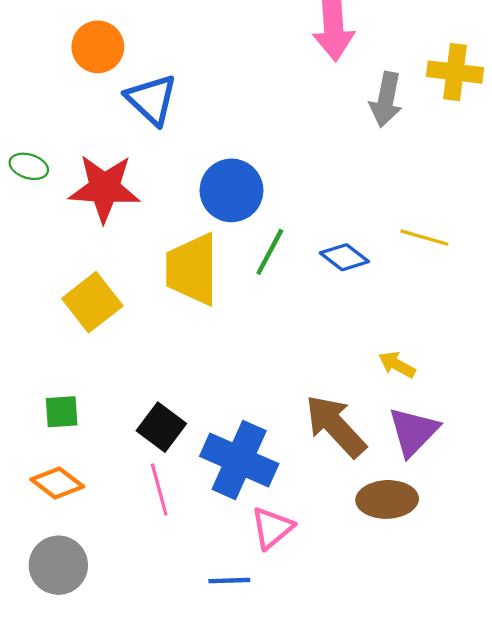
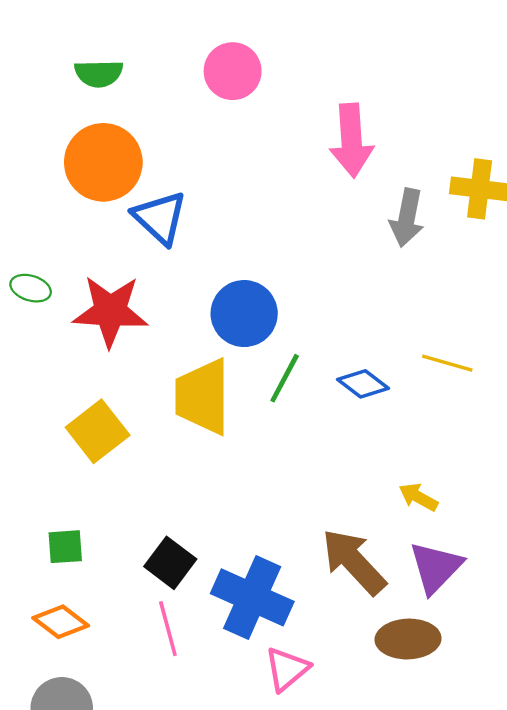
orange circle: (98, 47) -> (103, 162), size x1.4

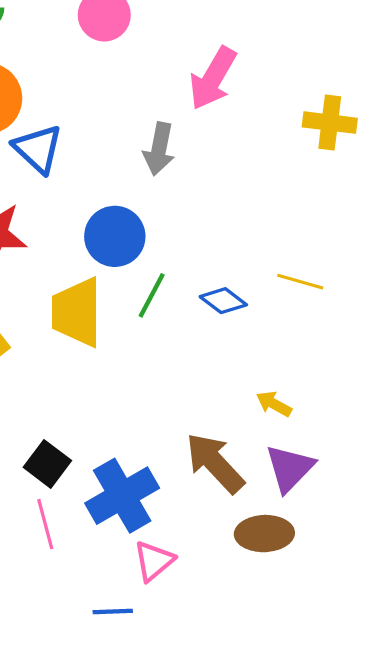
pink arrow: (351, 140) -> (213, 78), turned 34
gray arrow: (407, 218) -> (159, 149), moved
blue cross: (252, 597) -> (122, 496), turned 36

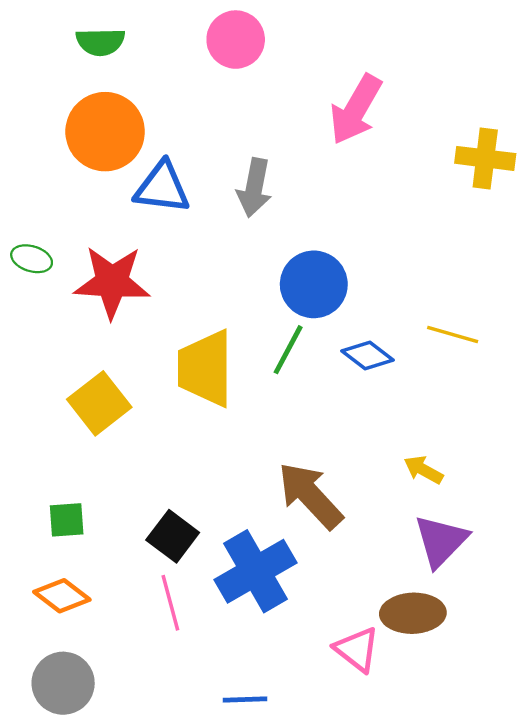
blue triangle: (38, 149) -> (162, 188), turned -36
gray arrow: (159, 149) -> (254, 188), moved
blue circle: (115, 236) -> (314, 284), moved
brown arrow: (215, 463) -> (310, 495), moved
pink triangle: (154, 561) -> (357, 649), moved, turned -42

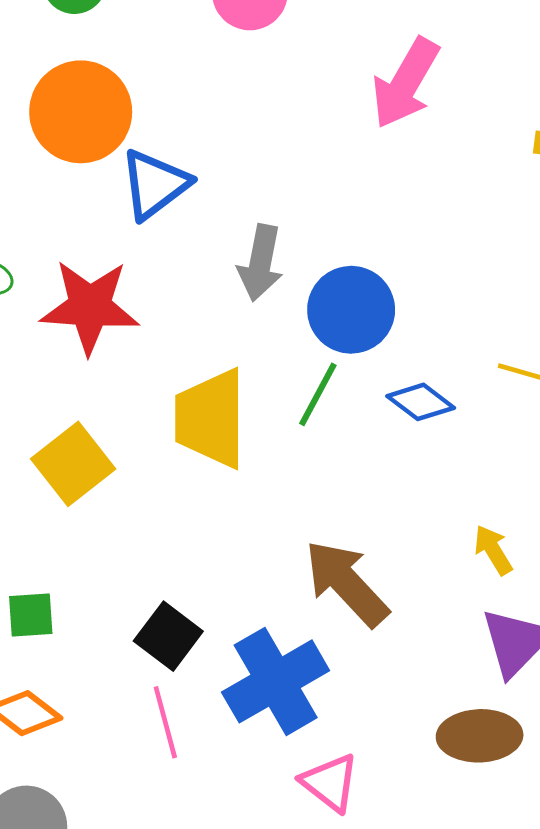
blue triangle: (162, 188) -> (155, 184), turned -44
gray arrow: (254, 188) -> (260, 263), moved
yellow arrow: (423, 470) -> (493, 550), turned 30
pink triangle: (357, 649) -> (330, 783), moved

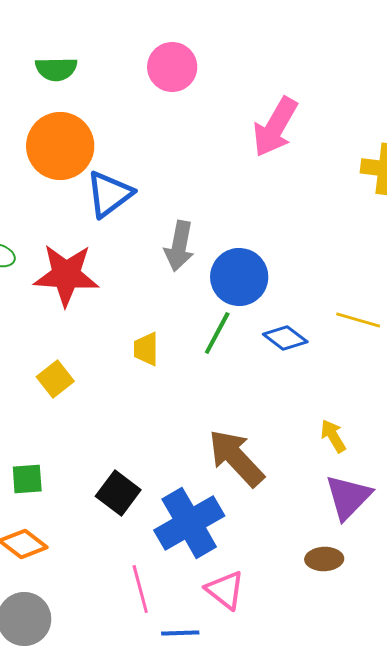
yellow trapezoid: (211, 419) -> (146, 349), size x0.5
yellow square: (73, 464) -> (55, 379), size x0.7
pink line: (165, 722) -> (140, 589), moved
brown ellipse: (480, 736) -> (324, 559), size x0.7

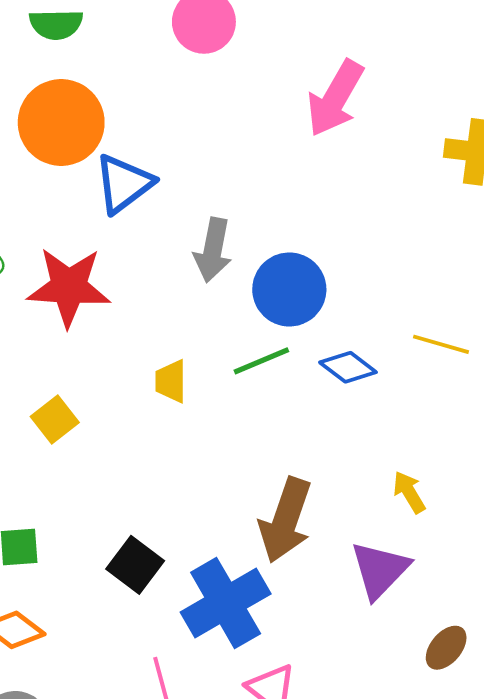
green line: (217, 333) -> (261, 361), turned 39
brown arrow: (236, 458) -> (286, 520), turned -118
purple triangle: (348, 497) -> (380, 570), moved
brown ellipse: (324, 559) -> (446, 648), moved, turned -48

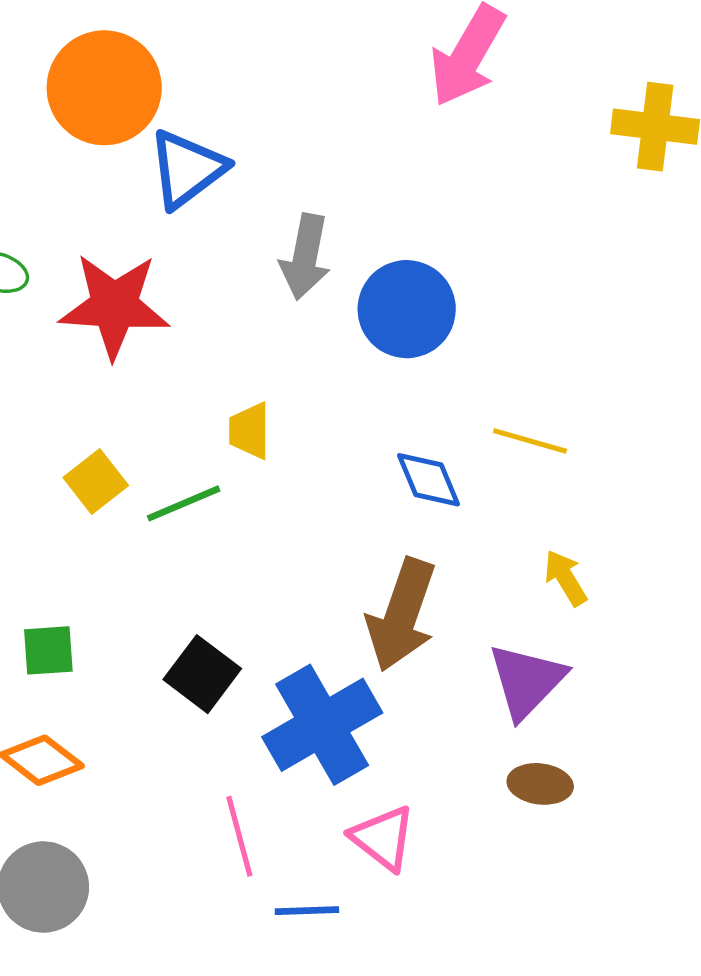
yellow line: (441, 344) -> (530, 441), moved
green line: (261, 361) -> (184, 503), moved
blue diamond: (348, 367) -> (429, 480), moved, turned 30
brown ellipse: (446, 648) -> (540, 784), moved, turned 57

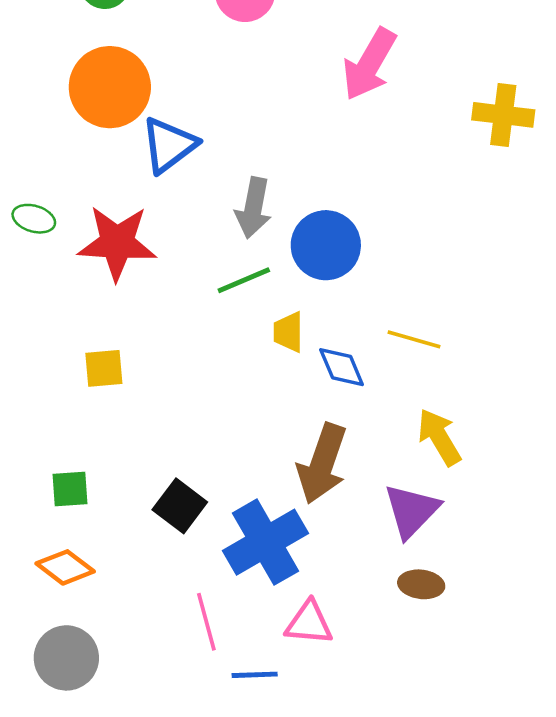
yellow trapezoid: (250, 431) -> (288, 332), moved
yellow square: (96, 481) -> (104, 368), turned 33
green line: (184, 503) -> (244, 280), moved
yellow arrow: (565, 578) -> (439, 437), size x1.4
pink triangle: (383, 838) -> (309, 623), turned -33

